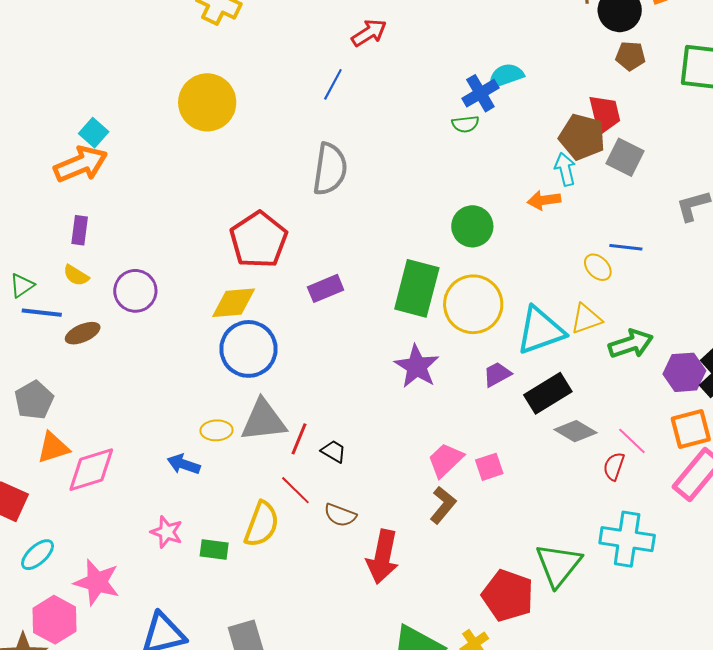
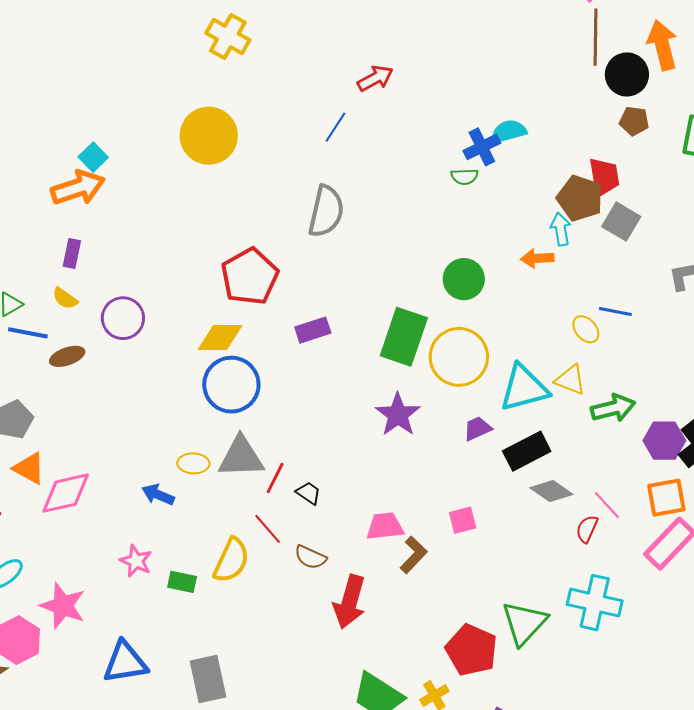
yellow triangle: (586, 319) -> (570, 380), turned 36
orange triangle: (53, 448) -> (29, 468), turned 42
pink trapezoid: (446, 460) -> (385, 526), moved, turned 33

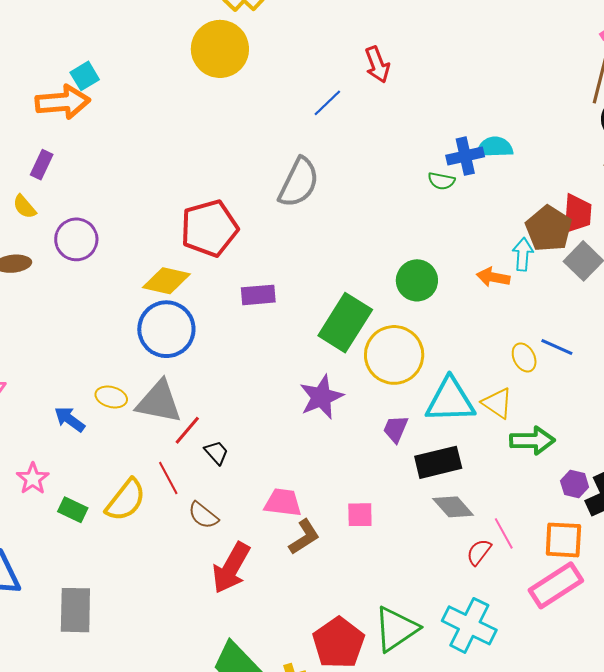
red arrow: (375, 78) -> (377, 65), turned 84
yellow circle: (209, 136) -> (220, 49), moved
purple trapezoid: (477, 428) -> (396, 429), turned -56
purple hexagon: (664, 441) -> (575, 484), size x0.7

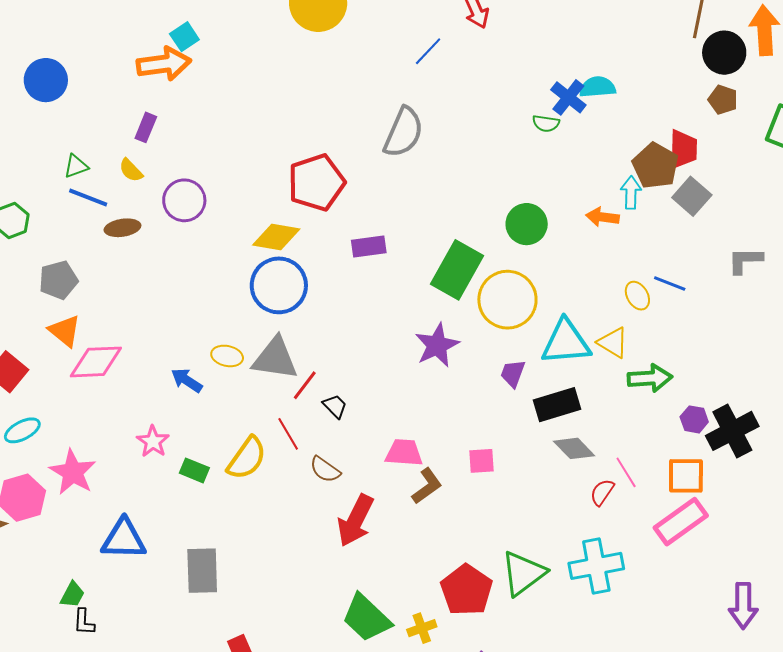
blue cross: (465, 156) -> (568, 97), turned -36
cyan cross: (469, 625) -> (596, 566), turned -34

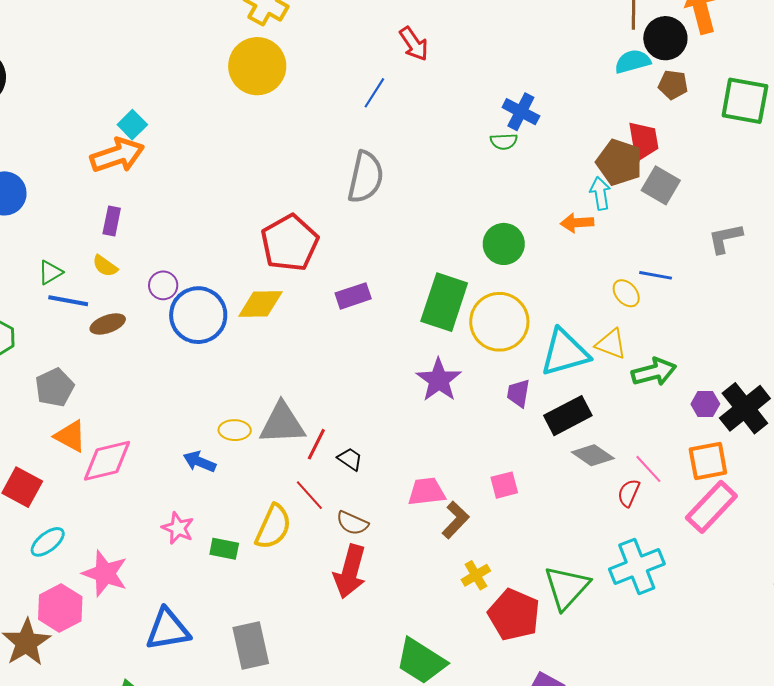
cyan semicircle: (598, 87) -> (633, 62), moved
purple circle: (184, 200) -> (163, 285), size x0.7
blue circle: (279, 285) -> (198, 315), moved
red arrow: (355, 521) -> (350, 572), moved
yellow cross: (422, 628) -> (476, 575), moved

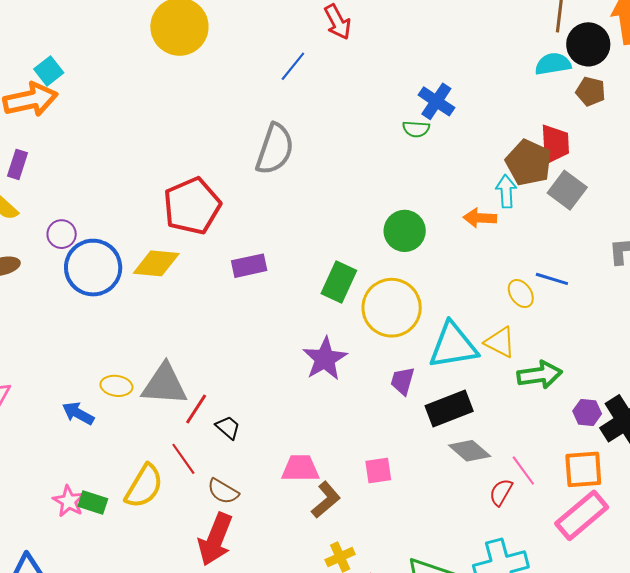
green rectangle: (444, 302) -> (339, 282), size x0.7
pink star: (178, 528) -> (69, 501), moved

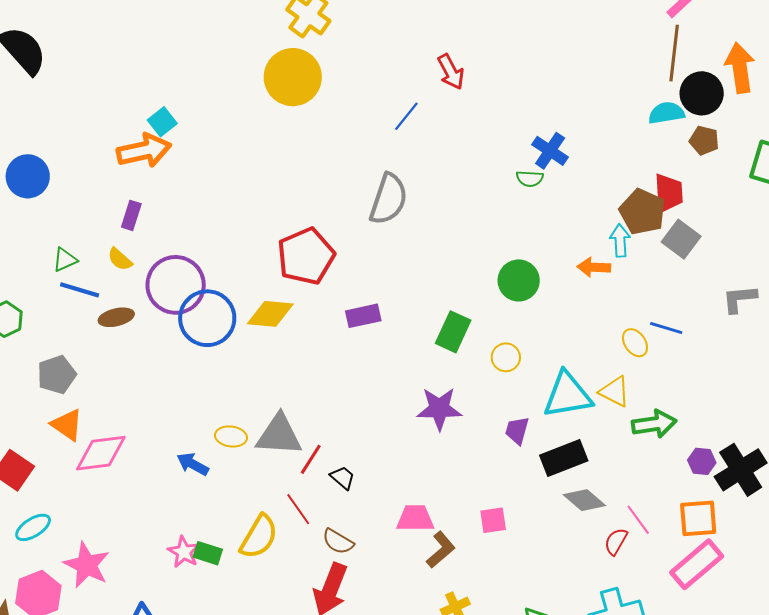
purple circle: (62, 234) -> (176, 285), size x2.0
yellow circle: (392, 308) -> (506, 357), size x0.5
purple star: (325, 359) -> (439, 409), turned 30

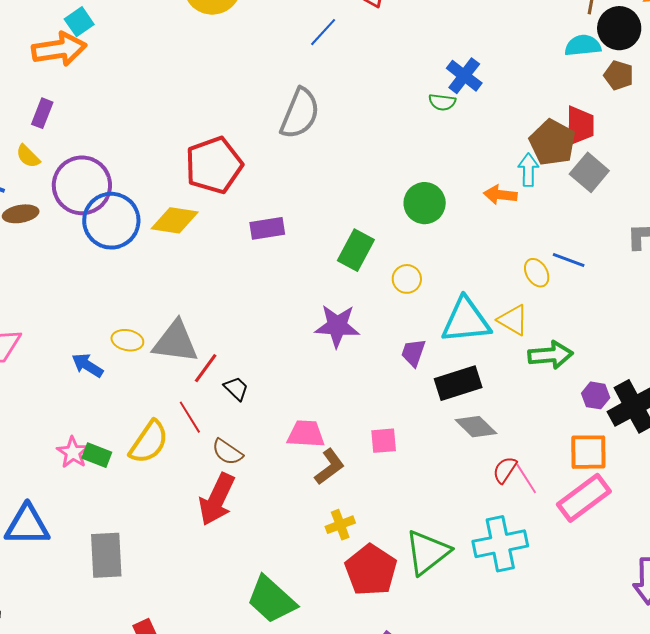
pink line: (638, 520) -> (526, 478), moved

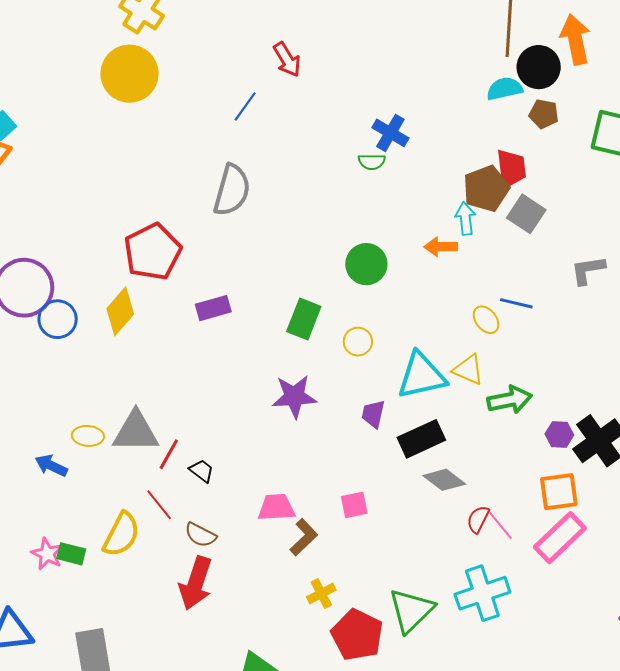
brown pentagon: (552, 143) -> (486, 189), turned 30
yellow diamond: (175, 220) -> (120, 311), turned -51
blue circle: (111, 221) -> (58, 319), size x0.7

